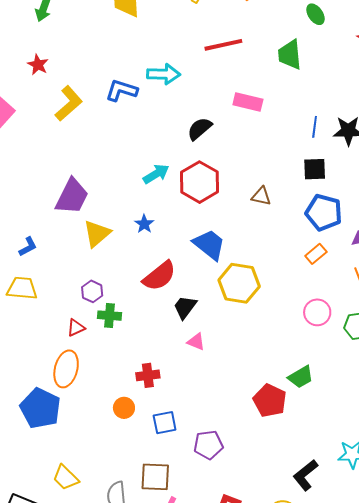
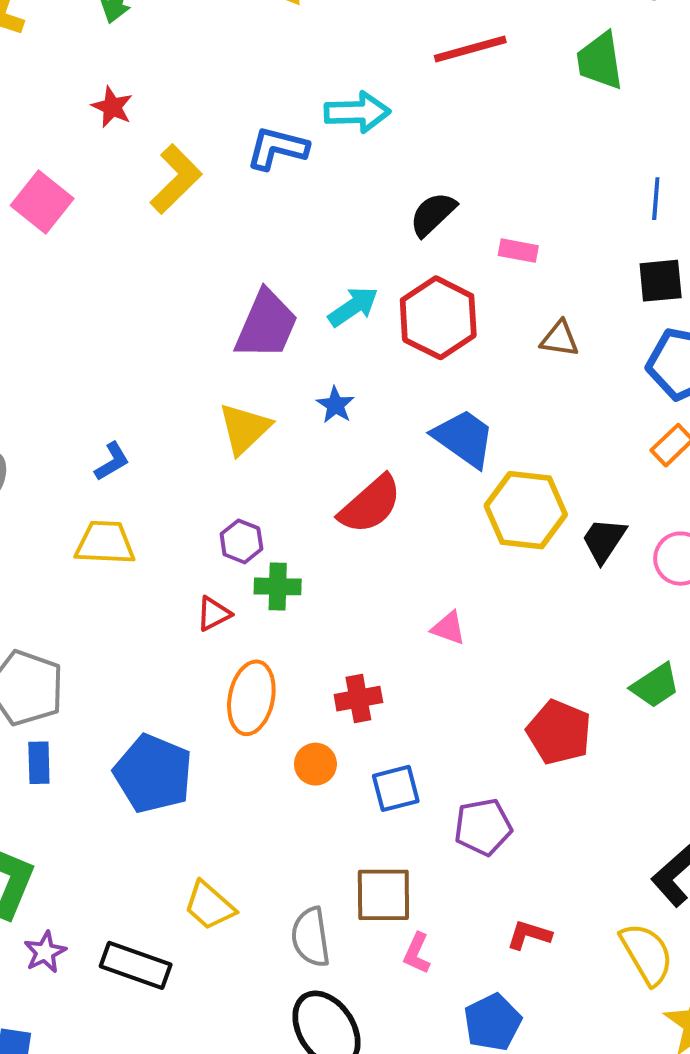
pink rectangle: (248, 102) -> (518, 251), moved, size x0.7
purple trapezoid: (72, 196) -> (266, 325), moved
black trapezoid: (185, 307) -> (604, 540), moved
orange ellipse: (66, 369) -> (251, 698), moved
red pentagon: (270, 401) -> (559, 732), moved

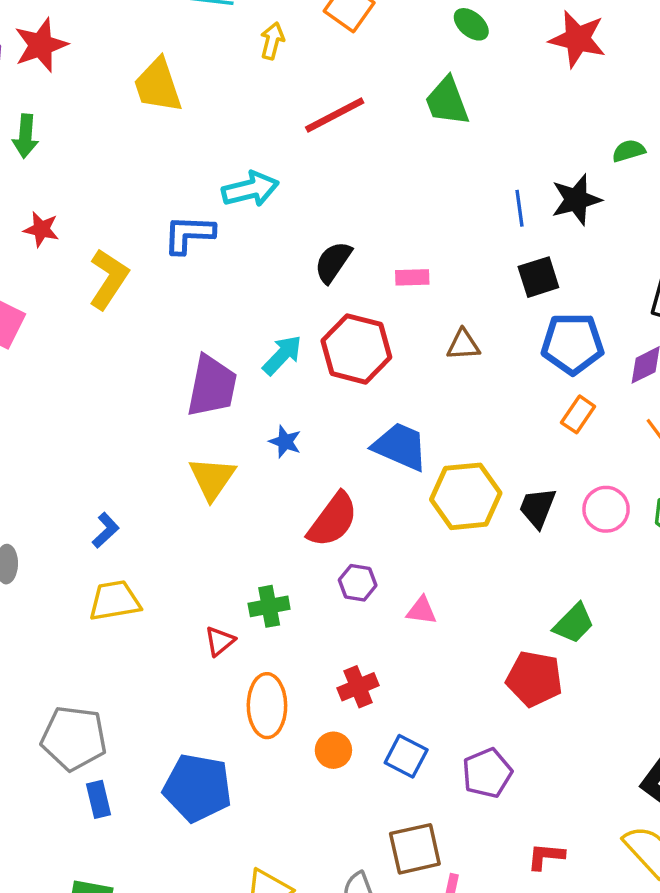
purple hexagon: (241, 541) -> (358, 583), moved
green trapezoid: (655, 686) -> (574, 623), moved
blue square: (396, 788) -> (406, 756), turned -36

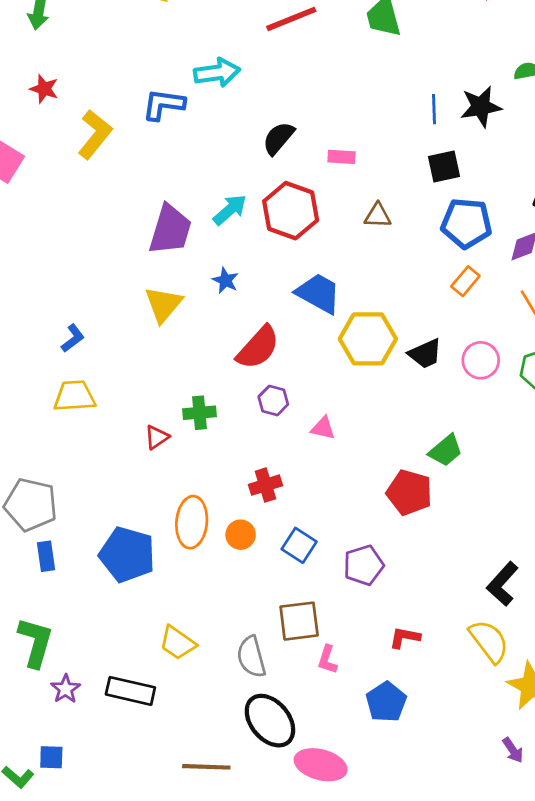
black trapezoid: (537, 508) -> (425, 354), turned -141
orange ellipse: (267, 706) -> (192, 522), moved

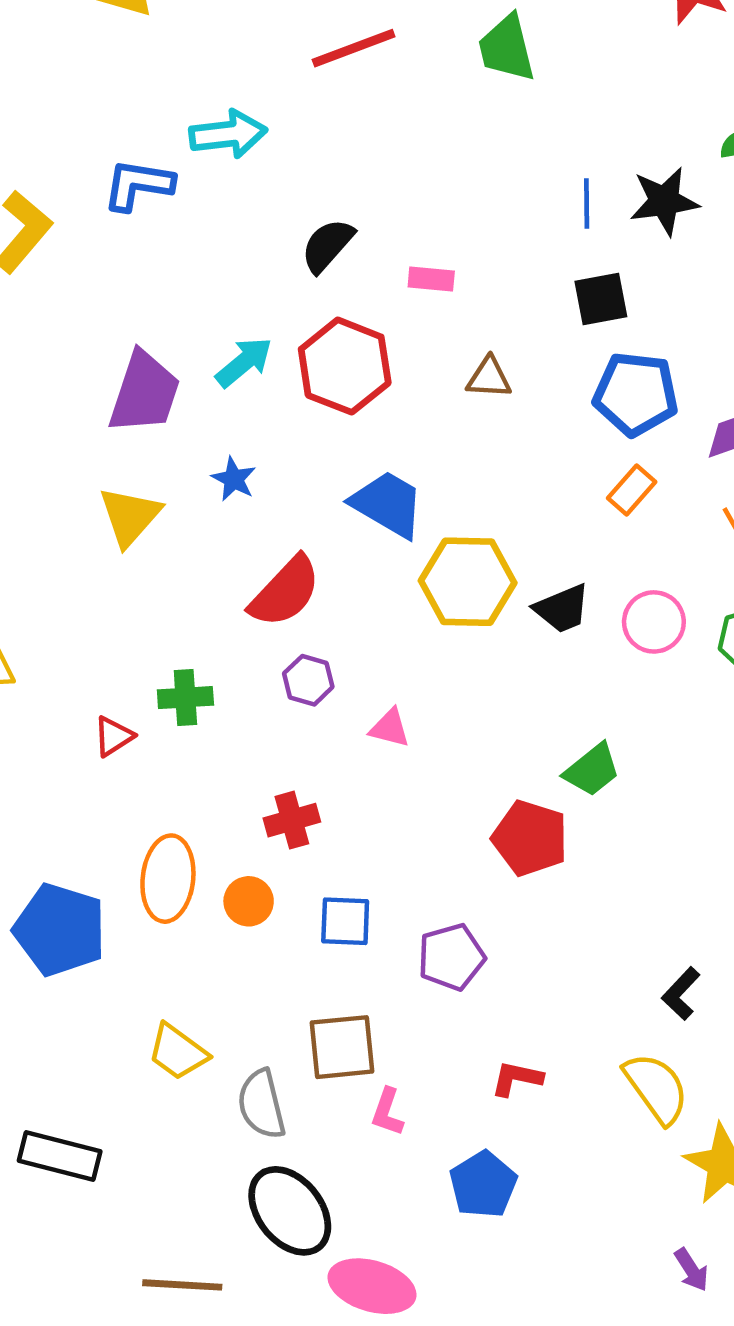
blue square: (299, 545) -> (345, 921), turned -32
black L-shape: (502, 584) -> (681, 994), size x0.7
yellow trapezoid: (177, 643) -> (178, 1052), moved

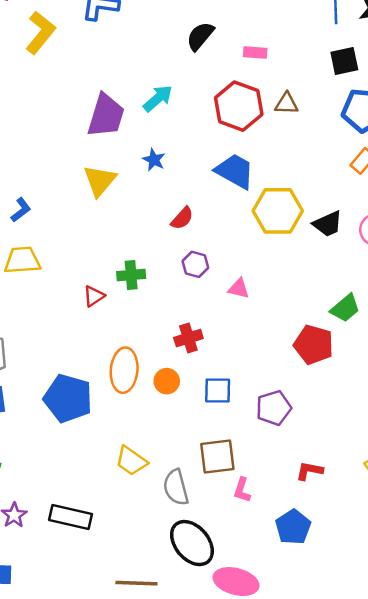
red hexagon: (345, 366) -> (239, 106), moved
red semicircle: (285, 592) -> (182, 218), size x0.6

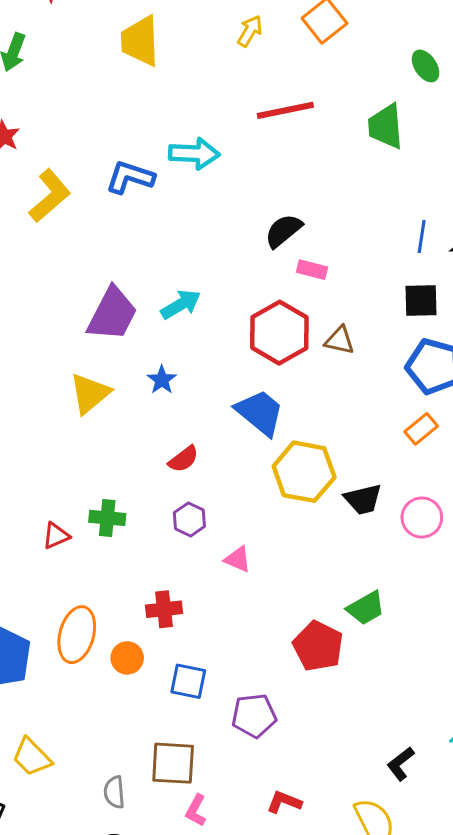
black semicircle: (200, 36) -> (283, 231), moved
yellow trapezoid: (131, 461) -> (32, 757), moved
gray semicircle: (176, 487) -> (114, 792), size x0.7

